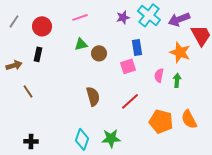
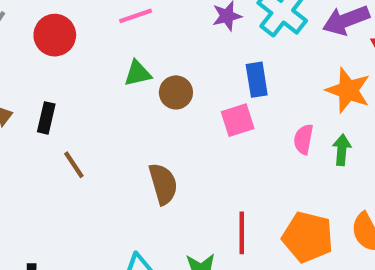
black rectangle: (38, 54) -> (46, 118), moved
brown line: (28, 91) -> (74, 165), moved
red line: (130, 101) -> (242, 233), moved, turned -48

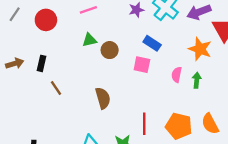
blue rectangle: (257, 80) -> (152, 43), turned -48
pink square: (238, 120) -> (142, 65), turned 30

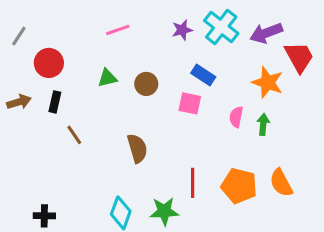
red circle: (46, 20) -> (49, 63), moved
green triangle: (89, 40) -> (107, 78), moved

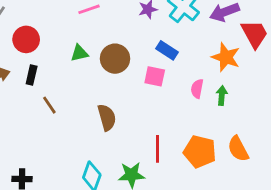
brown circle: (146, 84) -> (115, 59), size x1.4

